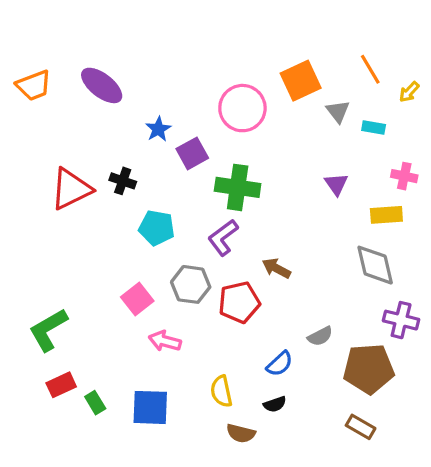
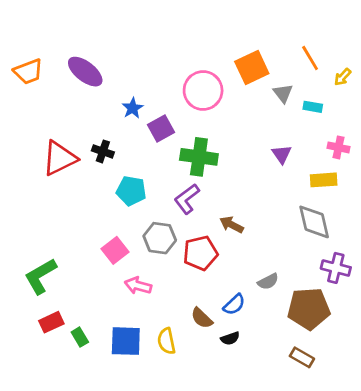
yellow semicircle: (221, 391) -> (166, 341), moved
brown semicircle: (241, 433) -> (202, 318), moved, turned 30

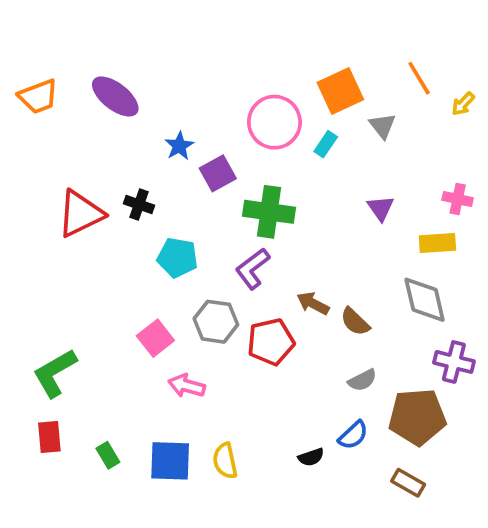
cyan rectangle: (313, 107) -> (326, 144), moved, turned -66
blue semicircle: (234, 305) -> (353, 435), moved
brown semicircle: (202, 318) -> (355, 322), moved
red rectangle: (51, 322) -> (49, 437), moved, turned -70

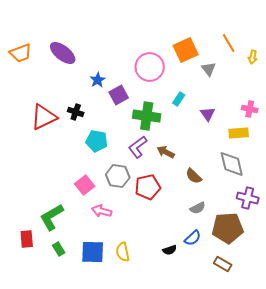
yellow arrow: (463, 104) -> (253, 57), turned -32
cyan rectangle: (326, 144) -> (179, 99), moved
brown arrow: (313, 303) -> (166, 152), moved
green L-shape: (55, 373) -> (52, 217), moved

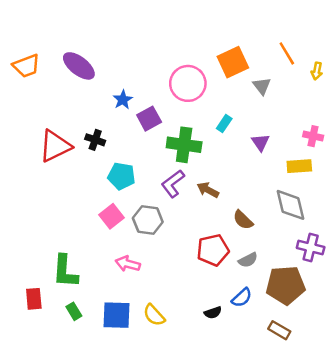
pink square: (85, 185) -> (111, 216), moved
red pentagon: (148, 187) -> (213, 250), moved
green L-shape: (52, 217) -> (65, 271), turned -56
yellow semicircle: (123, 252) -> (154, 315), turned -30

